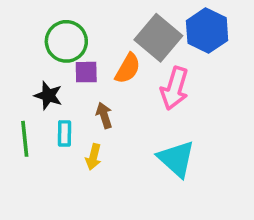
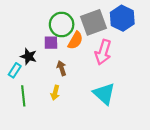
gray square: (158, 38) -> (94, 22), turned 30
green circle: (66, 41) -> (62, 25), moved
cyan rectangle: (65, 133) -> (15, 70), moved, turned 32
green line: (25, 139) -> (23, 96), moved

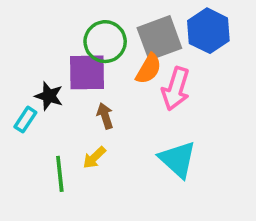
orange semicircle: (75, 40) -> (149, 69), moved
purple square: (51, 43) -> (87, 72), size x1.6
yellow arrow: (55, 93) -> (94, 158), turned 32
green line: (23, 96) -> (60, 174), moved

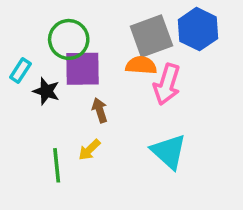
green circle: (105, 42) -> (69, 39), moved
orange semicircle: (149, 69) -> (141, 65), turned -116
cyan rectangle: (25, 120) -> (20, 70), moved

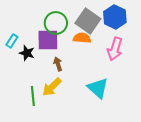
gray square: (151, 36) -> (88, 21), turned -35
green circle: (69, 39) -> (56, 23), moved
pink arrow: (167, 84) -> (115, 49), moved
yellow arrow: (89, 150) -> (52, 87), size x1.5

